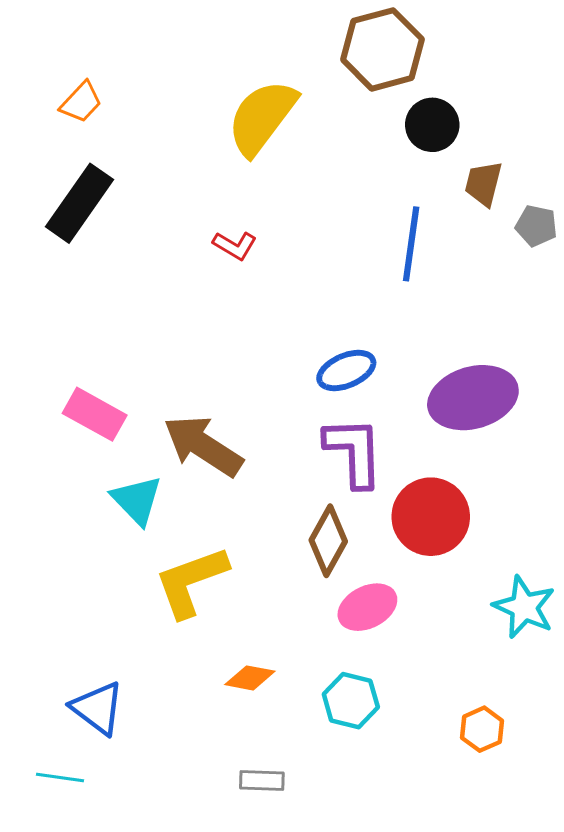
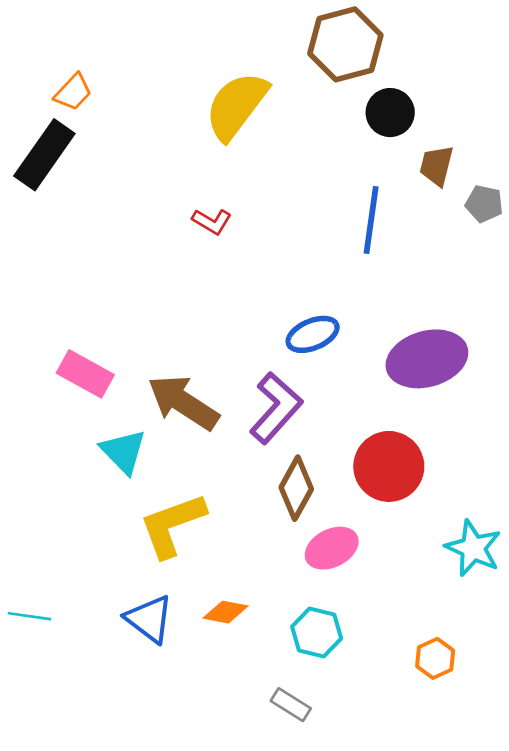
black rectangle: (80, 203) -> (44, 155), moved
purple L-shape: (354, 452) -> (276, 408), moved, turned 44
blue triangle: (98, 708) -> (149, 619), moved
cyan line: (60, 777) -> (29, 616), moved
gray rectangle: (262, 780) -> (291, 705), moved, turned 30

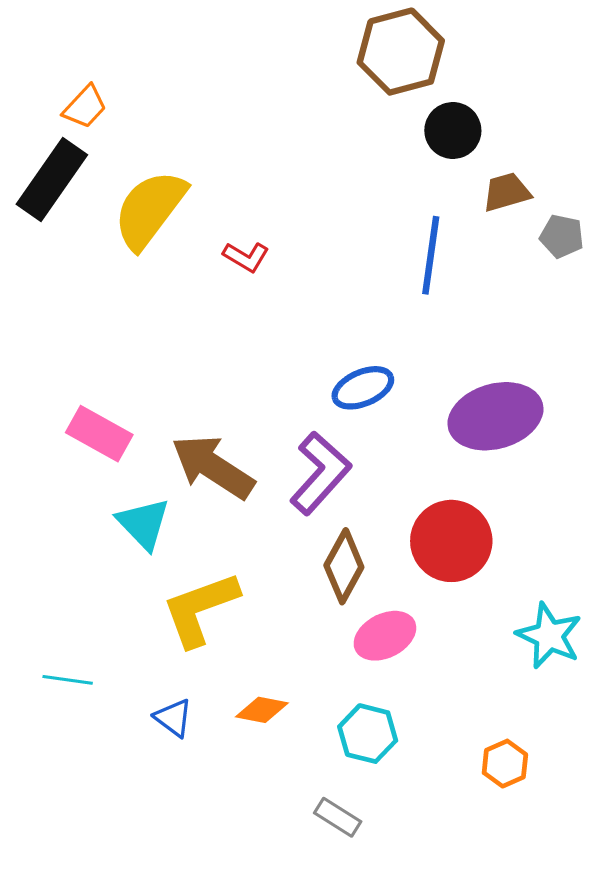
yellow semicircle: (236, 106) -> (150, 209), moved
brown trapezoid: (436, 166) -> (507, 192), turned 60
cyan line: (29, 616) -> (68, 680), moved
blue triangle: (149, 619) -> (173, 718), size x0.7

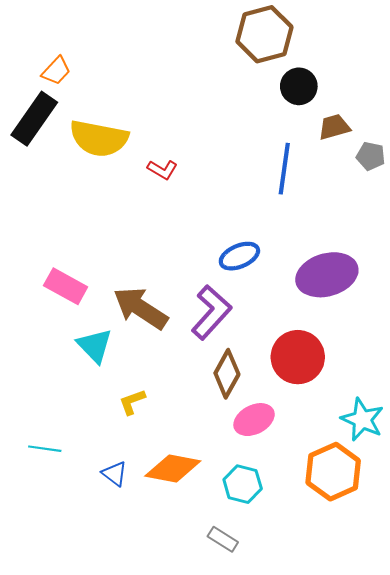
yellow semicircle: (150, 209) -> (99, 138), turned -116
yellow L-shape: (200, 609) -> (132, 402), size x0.5
orange diamond: (262, 710) -> (173, 468), size x1.6
orange hexagon: (505, 764) -> (333, 472), moved, size x1.8

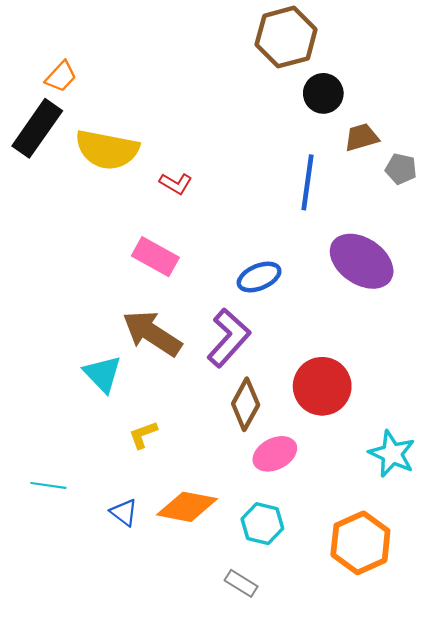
purple ellipse: (327, 275) -> (362, 261), moved, turned 50
pink rectangle: (66, 286) -> (155, 257), moved
orange hexagon: (333, 472) -> (360, 543), moved

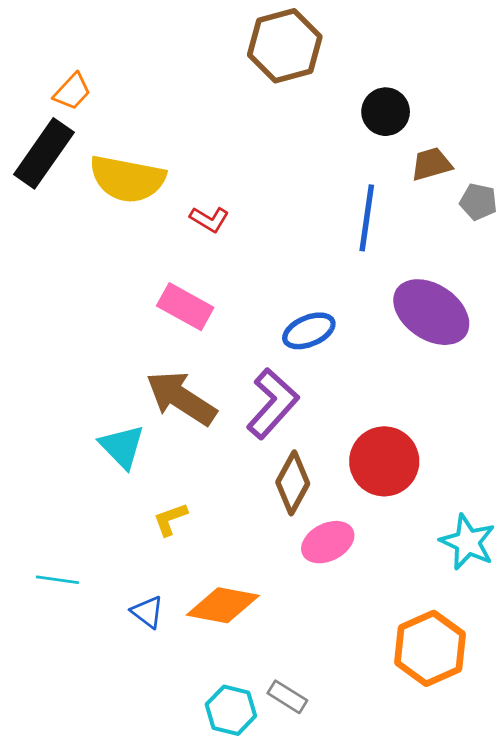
brown hexagon: (286, 37) -> (285, 46), moved
cyan hexagon: (262, 524) -> (231, 710), moved

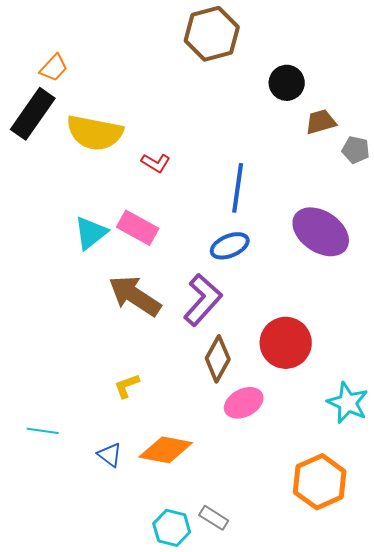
blue line: (367, 218) -> (238, 188), moved
cyan triangle: (122, 447) -> (91, 233), moved, turned 36

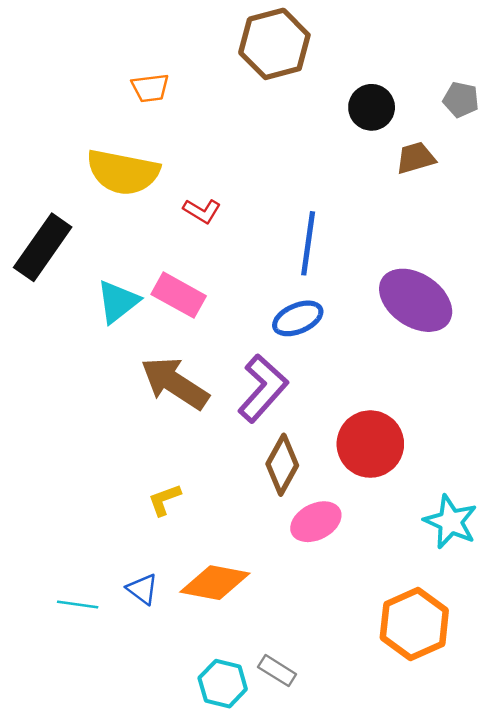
orange trapezoid: (54, 68) -> (150, 88), moved, turned 40
black rectangle: (33, 114) -> (43, 247), moved
gray pentagon: (356, 150) -> (461, 100), moved
cyan line: (43, 431) -> (78, 605), moved

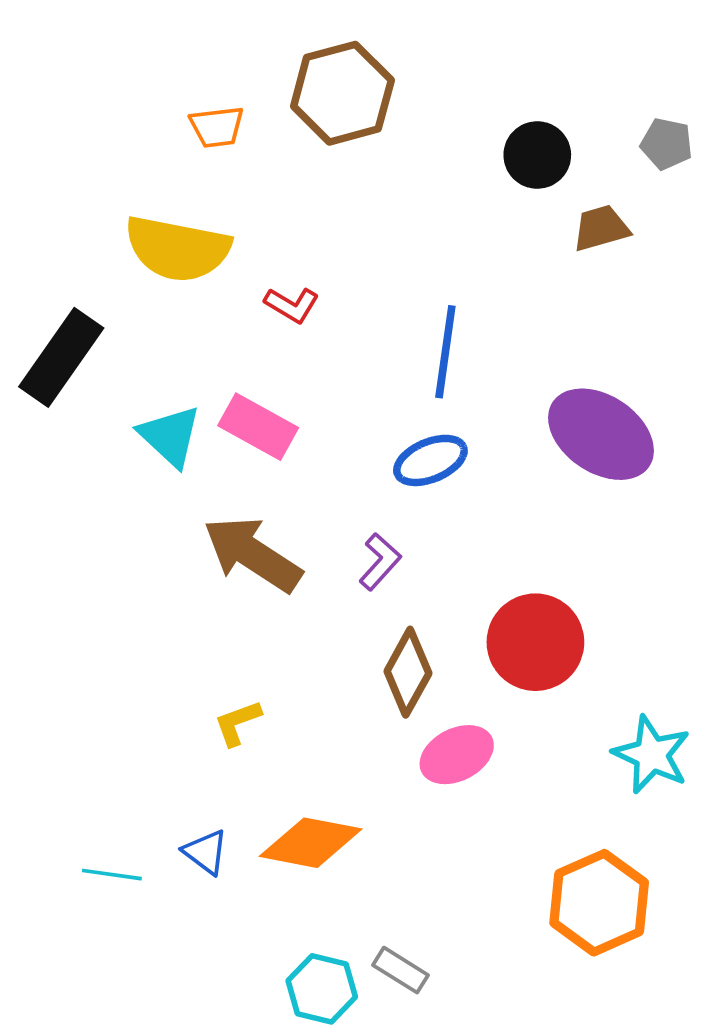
brown hexagon: (274, 44) -> (342, 93), moved
cyan triangle: (118, 302) -> (170, 436), turned -39
purple L-shape: (263, 388) -> (380, 562), size x0.6

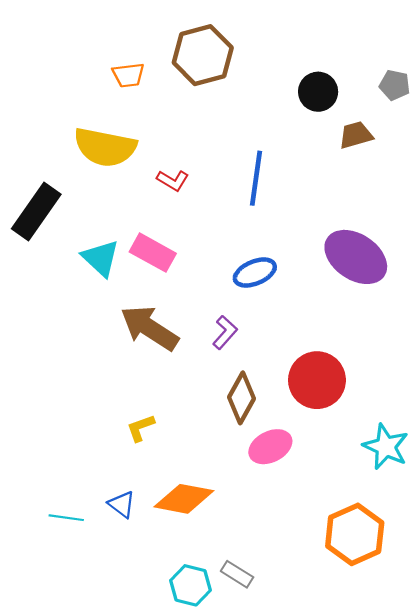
blue line: (445, 352) -> (256, 178), moved

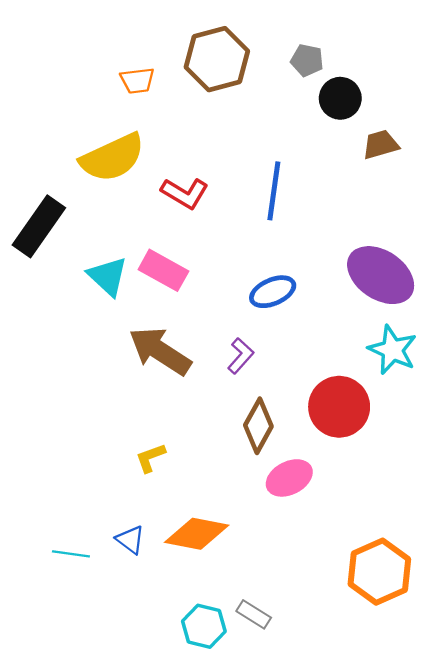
gray pentagon: (395, 85) -> (307, 60), moved
yellow semicircle: (105, 147) -> (112, 158), turned -36
red L-shape: (173, 180) -> (185, 193), size x1.4
cyan star: (386, 447) -> (392, 350), moved

